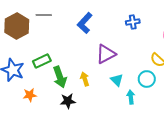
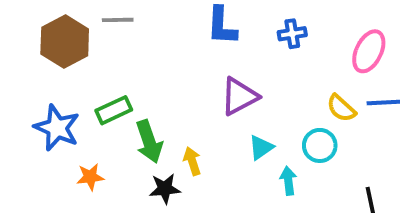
blue L-shape: (85, 23) -> (222, 26), moved, turned -40
yellow arrow: (85, 79) -> (192, 161), moved
cyan triangle: (117, 80) -> (261, 147), turned 40

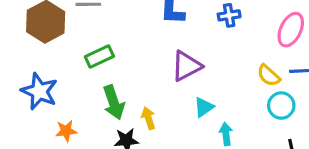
green rectangle: (114, 110) -> (99, 57), moved
cyan circle: (320, 145) -> (281, 106), moved

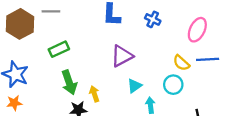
blue cross: (229, 15) -> (153, 19), turned 35
cyan circle: (281, 106) -> (173, 85), moved
orange star: (66, 131) -> (14, 103), moved

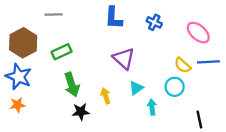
brown hexagon: (20, 24) -> (23, 43), moved
pink ellipse: (197, 30) -> (198, 33), turned -75
purple triangle: (122, 56) -> (124, 59), turned -50
yellow arrow: (94, 94) -> (106, 96), moved

